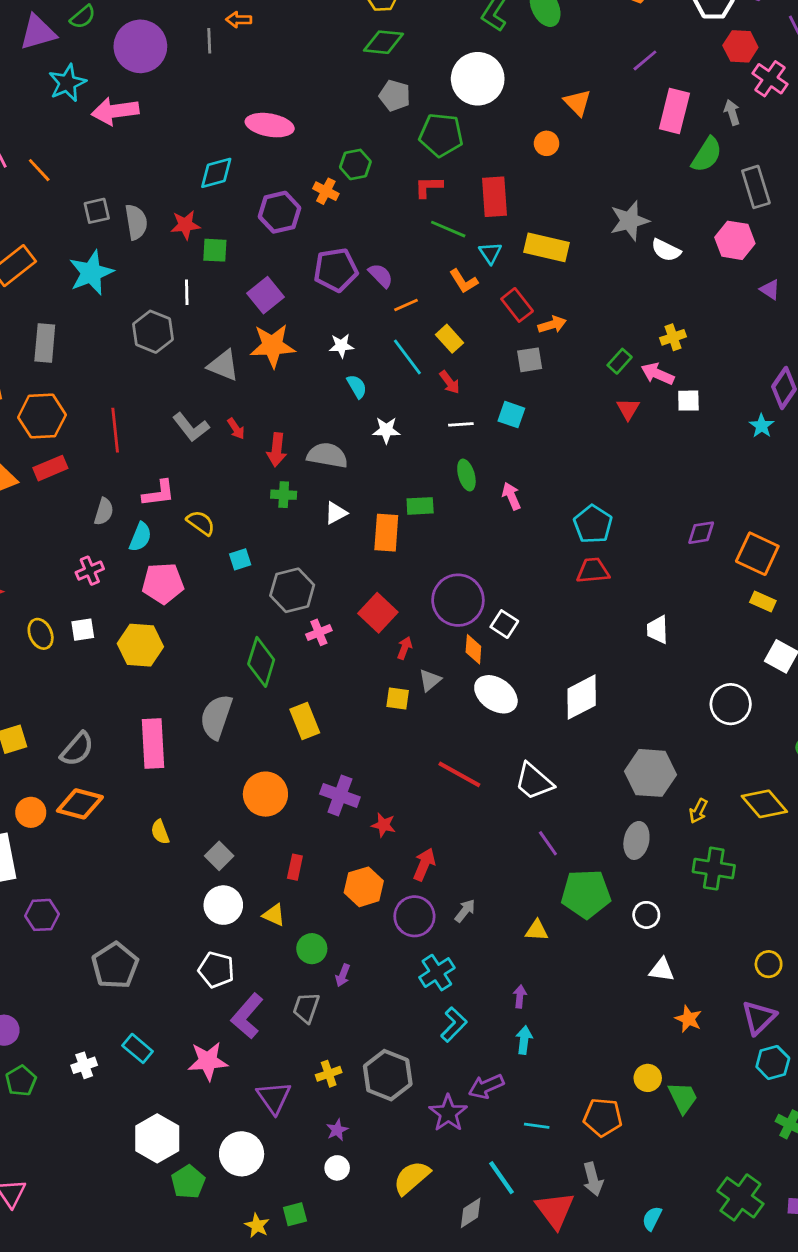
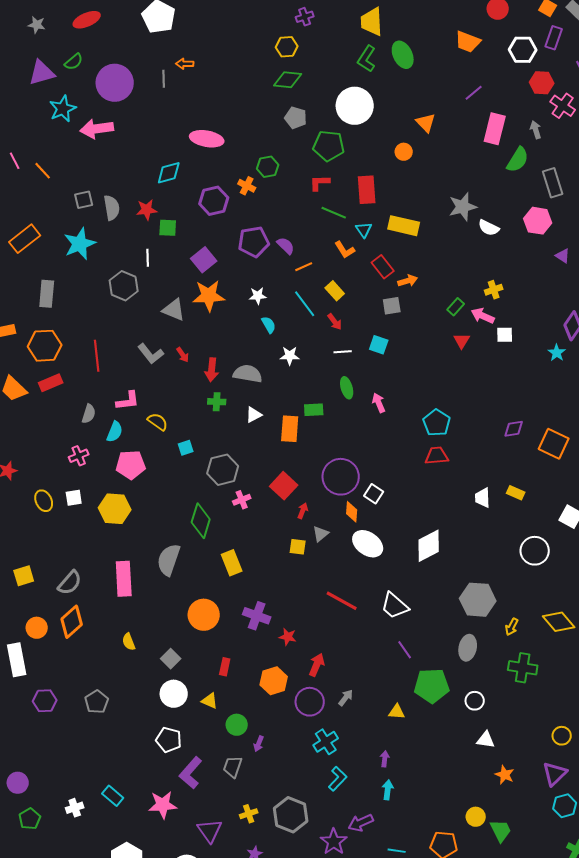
yellow rectangle: (763, 602) -> (516, 493), moved
orange diamond: (80, 804) -> (72, 622), turned -56
gray pentagon: (115, 966) -> (97, 702), moved, size x0.7

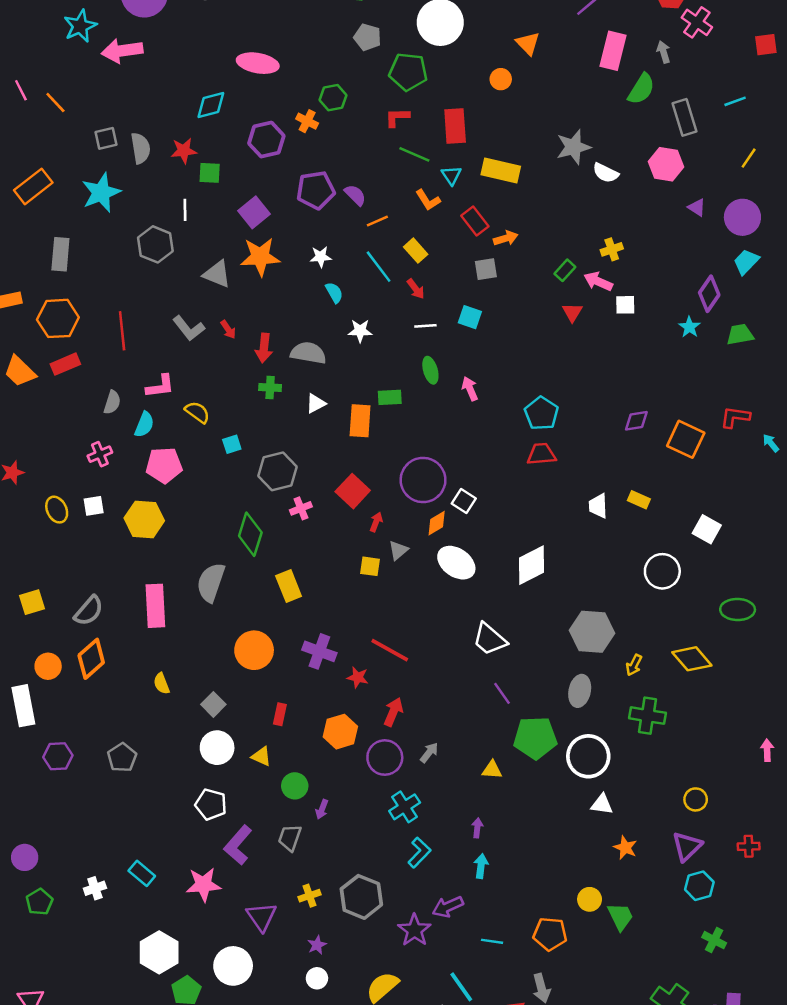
orange diamond: (352, 512) -> (437, 523), turned 55
red line: (342, 601) -> (390, 650), moved
white circle: (475, 701) -> (588, 756), size x1.8

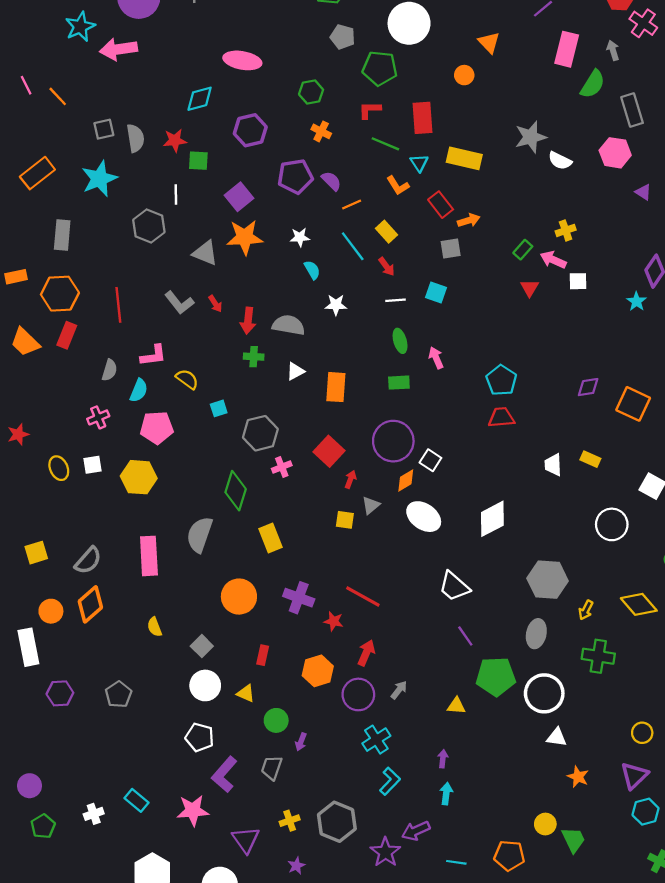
orange cross: (307, 121) -> (321, 131), moved
red rectangle: (65, 364) -> (67, 335), turned -45
green rectangle: (390, 397) -> (399, 383), moved

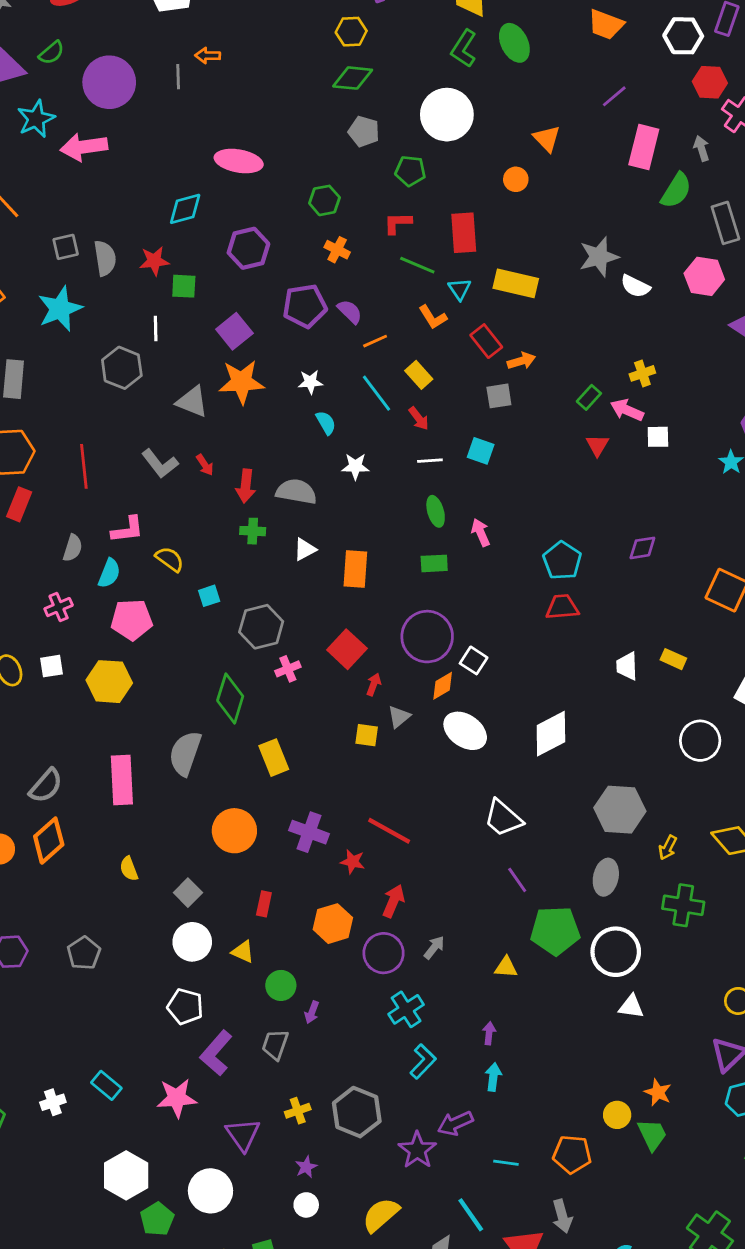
green pentagon: (380, 68) -> (410, 171), size x0.7
purple diamond: (588, 387) -> (642, 548), moved
orange star: (578, 777) -> (658, 1092), moved

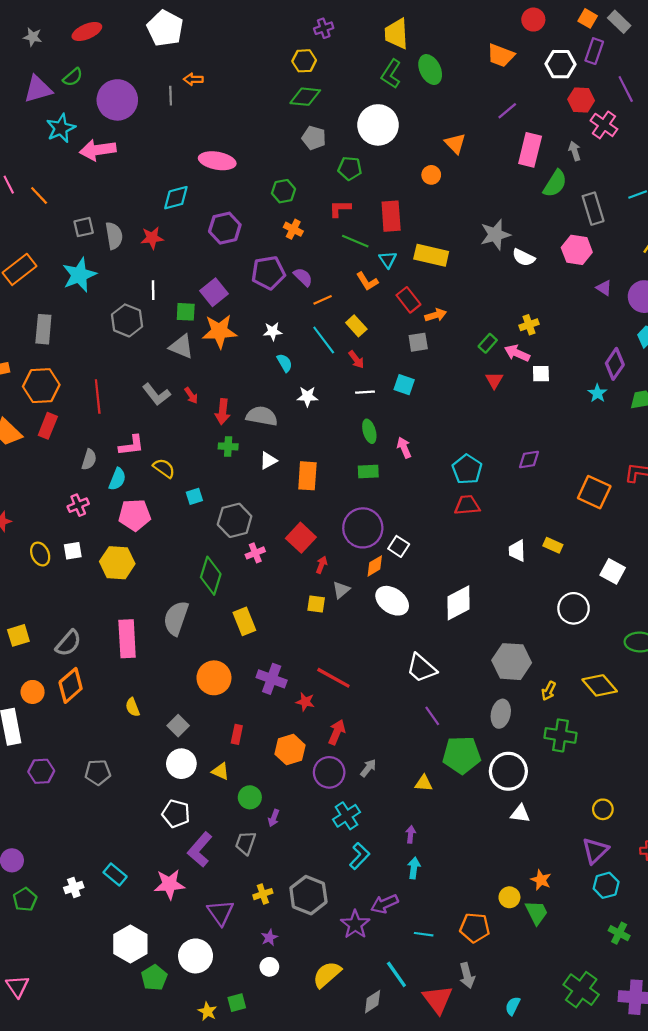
green square: (184, 286) -> (186, 312), moved
gray pentagon: (84, 953) -> (98, 772), turned 30

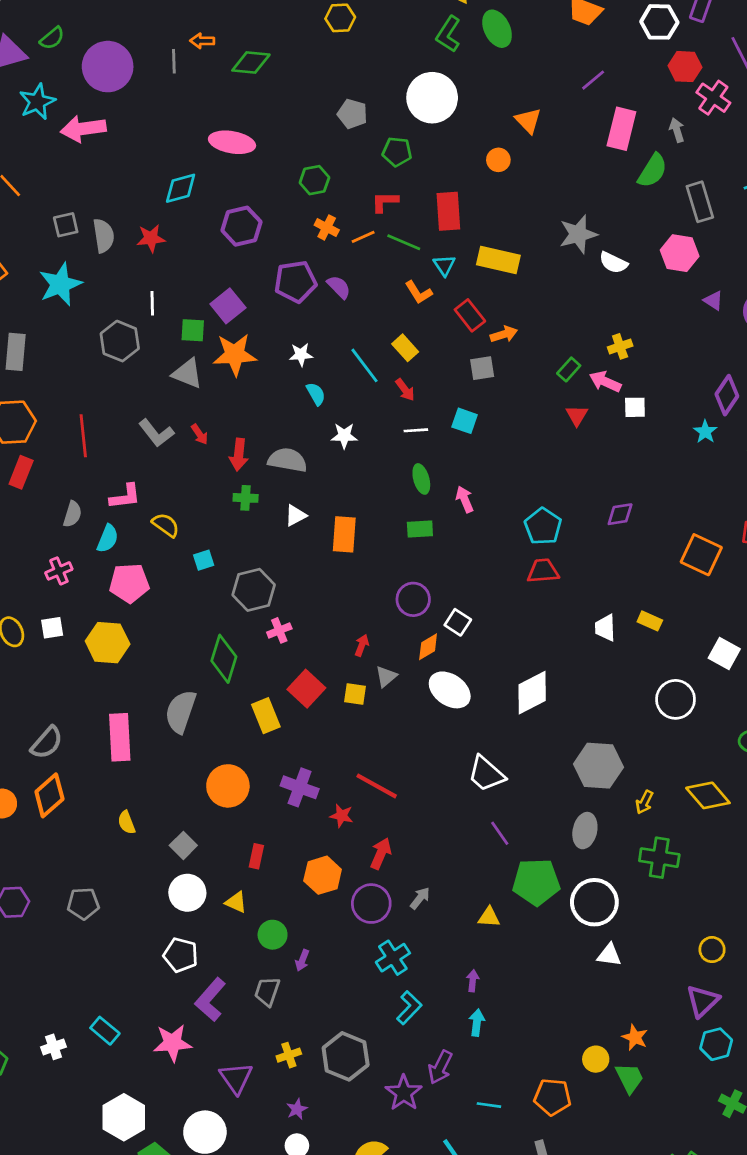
green diamond: (305, 97) -> (251, 63), moved
orange line: (323, 300) -> (363, 237), moved
purple circle: (363, 528) -> (413, 599), size x0.7
red square: (301, 538) -> (306, 689), moved
purple arrow: (385, 904) -> (440, 1067), turned -40

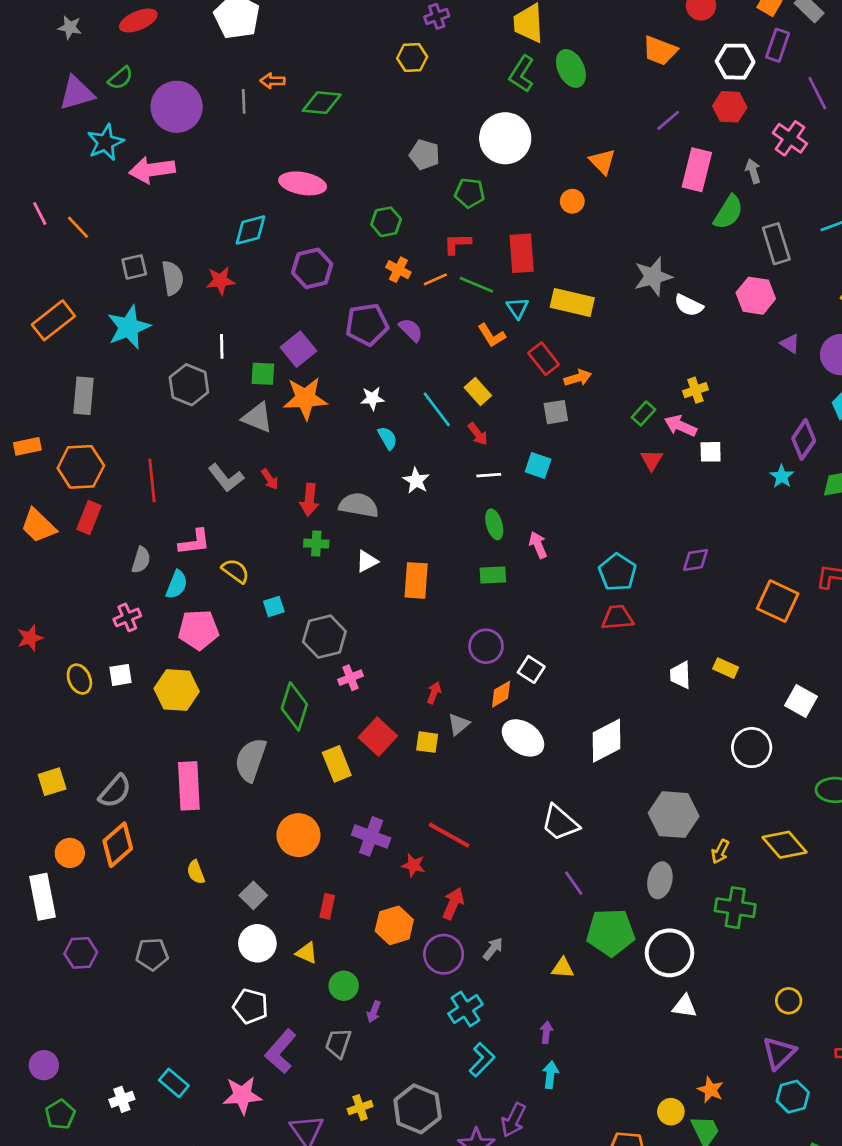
red hexagon: (685, 67) -> (730, 107), moved
white star: (344, 436) -> (416, 481), turned 30

